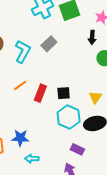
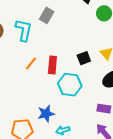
black square: (64, 93) -> (84, 58), moved
cyan hexagon: (69, 117) -> (70, 85), moved

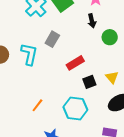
orange line: (31, 63) -> (37, 105), moved
red rectangle: (52, 65) -> (75, 63), moved, turned 54

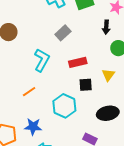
cyan L-shape: (29, 54) -> (42, 60), moved
yellow triangle: (112, 77) -> (108, 75), moved

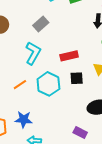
gray rectangle: (63, 33) -> (41, 24), moved
cyan hexagon: (64, 106) -> (48, 84), moved

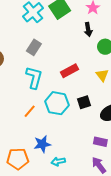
black square: (77, 78) -> (84, 102), moved

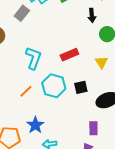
gray rectangle: (34, 47) -> (22, 13), moved
purple rectangle: (100, 142) -> (93, 128), turned 72
blue star: (42, 144) -> (35, 125), turned -30

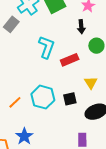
red rectangle: (69, 55) -> (70, 60), moved
cyan L-shape: (33, 58) -> (46, 47), moved
yellow triangle: (101, 62) -> (91, 83), moved

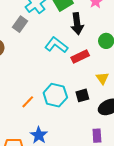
black arrow: (81, 27) -> (77, 24), moved, size x1.5
cyan L-shape: (46, 47) -> (56, 45), turned -70

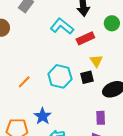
yellow triangle: (102, 78) -> (96, 61), moved
orange line: (28, 102) -> (24, 82), moved

